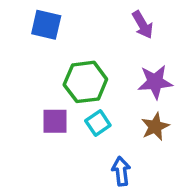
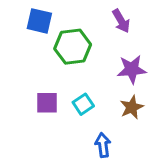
green hexagon: (85, 82) -> (73, 47), moved

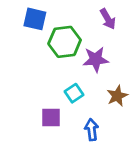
purple star: (132, 69) -> (96, 59), moved
purple square: (47, 103) -> (51, 117), moved

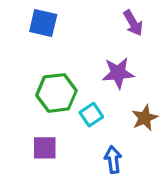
green hexagon: (65, 42) -> (56, 93), moved
purple square: (51, 117) -> (45, 148), moved

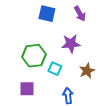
blue square: (43, 23) -> (47, 14), moved
cyan square: (91, 115) -> (55, 69), turned -32

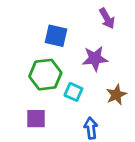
blue square: (47, 14) -> (56, 36), moved

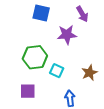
blue square: (56, 36) -> (41, 13), moved
purple star: (95, 59) -> (67, 35), moved

